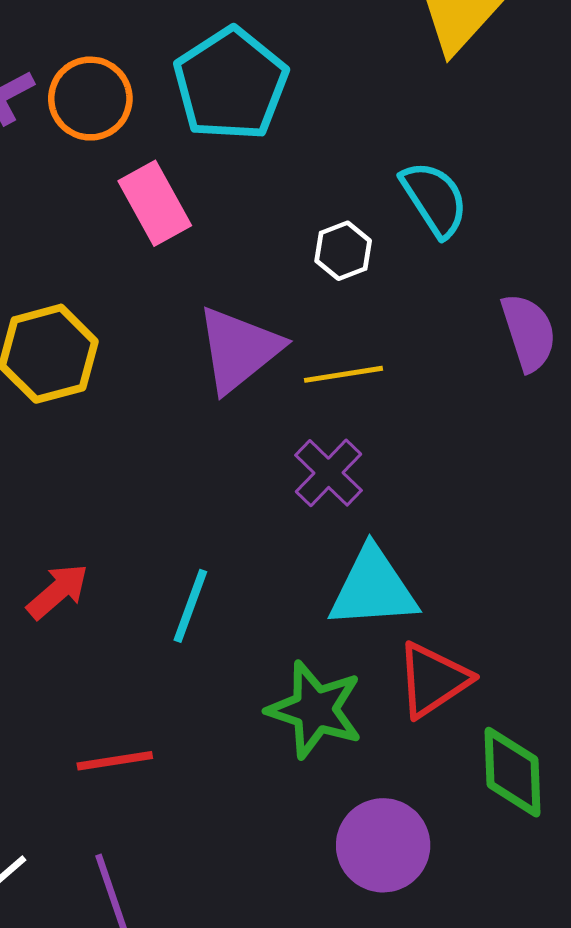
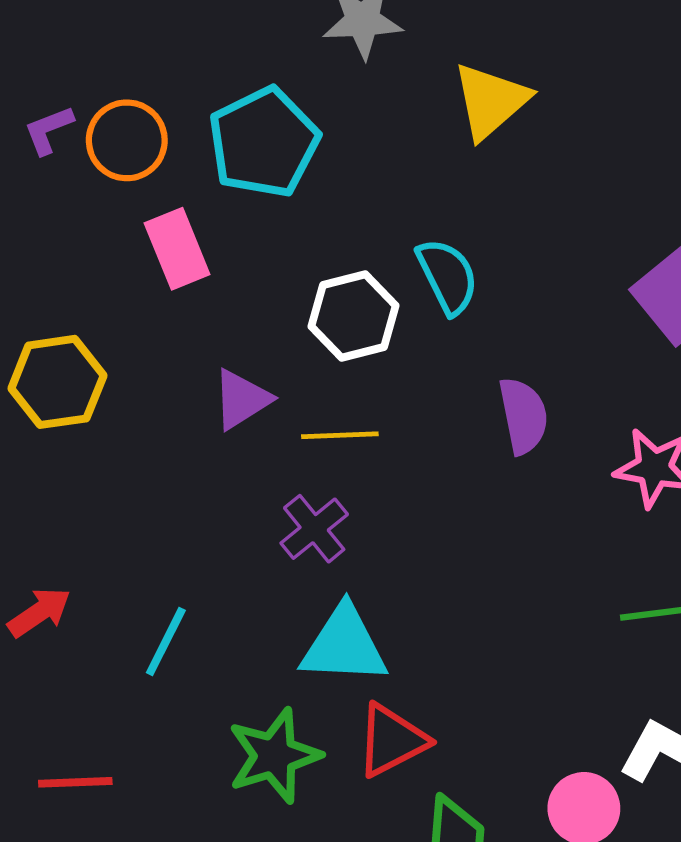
white hexagon: (343, 251) -> (353, 316), size x1.6
purple triangle: (239, 349) -> (242, 399), size x0.7
green star: (315, 710) -> (274, 756), turned 30

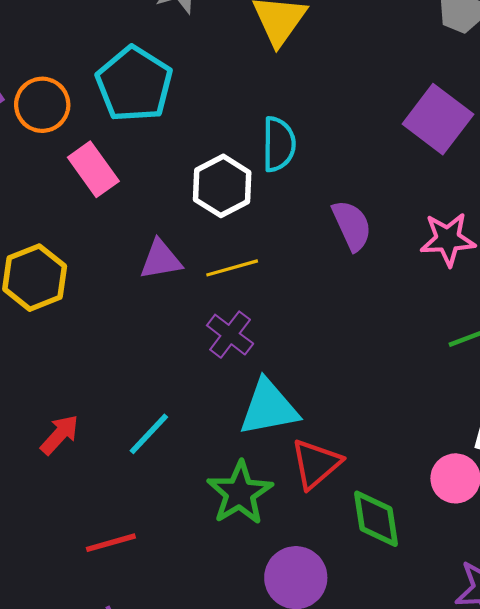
cyan semicircle: (447, 276) -> (279, 144), turned 40
purple triangle: (242, 399) -> (161, 260), turned 36
cyan line: (166, 641) -> (149, 434), turned 30

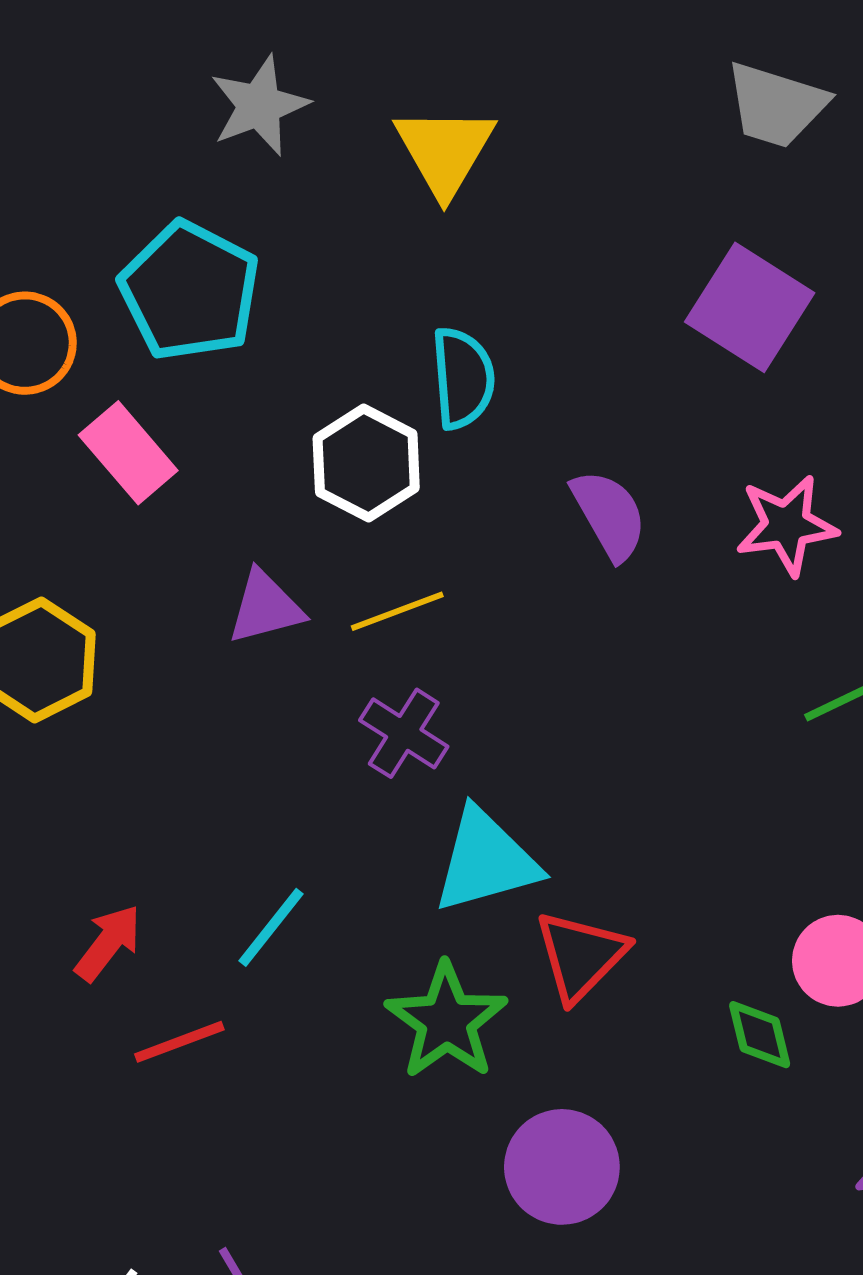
green diamond: (376, 519) -> (760, 1035), moved, size x0.7
red line: (111, 543) -> (179, 1042), moved

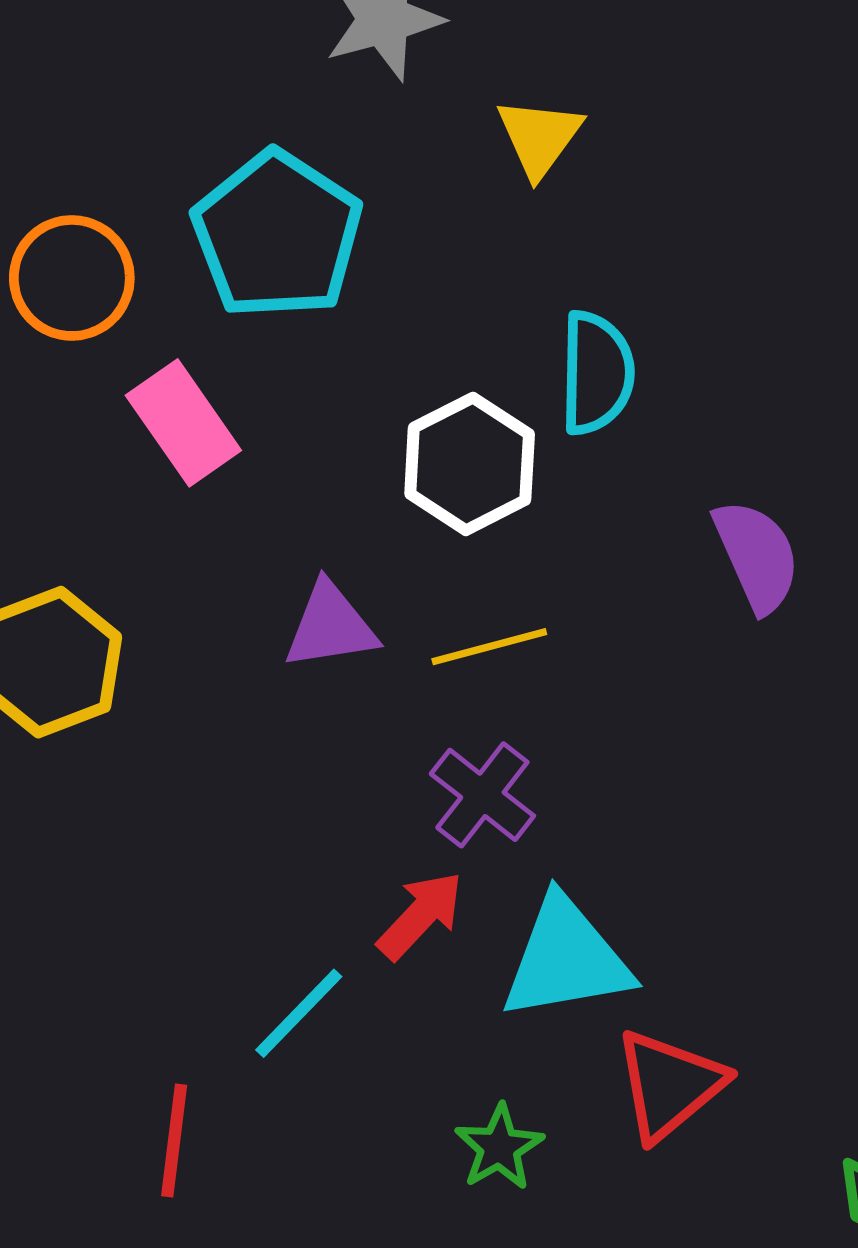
yellow triangle: (445, 151) -> (539, 137), moved, size x0.7
red arrow: (108, 943) -> (420, 915), moved
green star: (446, 1021) -> (499, 1147), size x0.6
red line: (179, 1042) -> (174, 1140), turned -68

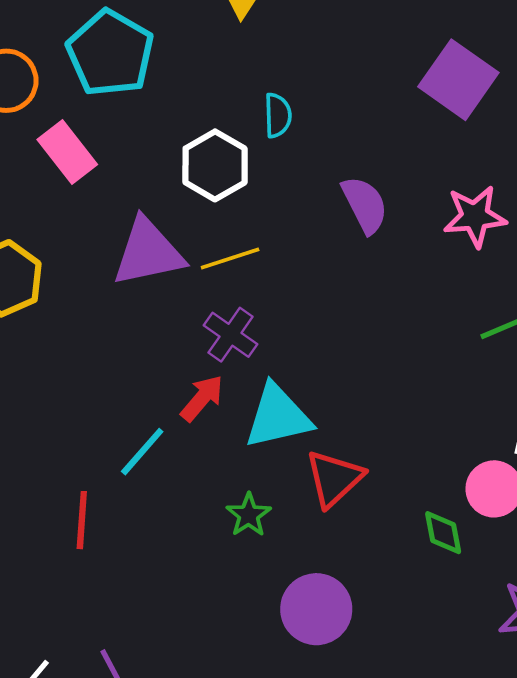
cyan semicircle: (597, 373) -> (278, 115), size x0.7
purple triangle: (330, 626) -> (148, 252), size x1.5

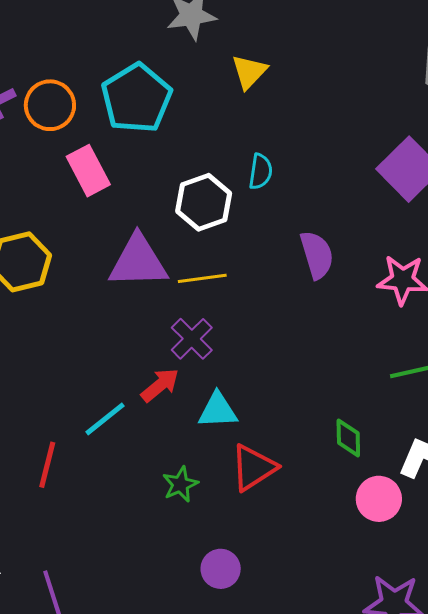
cyan triangle: (278, 416) -> (218, 410), size x0.7
green diamond: (443, 533) -> (348, 438), moved
purple circle: (316, 609) -> (221, 569), size x0.7

